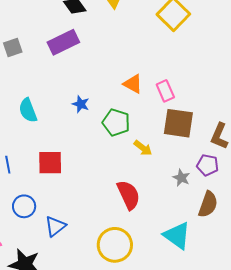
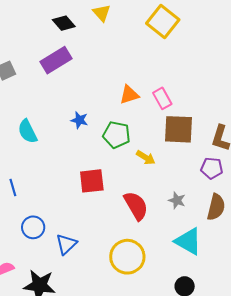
orange triangle: (133, 84) -> (129, 95), turned -40
red square: (50, 163) -> (92, 181), moved
gray star: (181, 178) -> (177, 200), moved

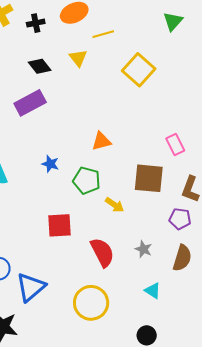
pink rectangle: (162, 98) -> (175, 145), moved
cyan triangle: (188, 241) -> (153, 291), size x0.6
blue triangle: (66, 244) -> (31, 287), size x1.4

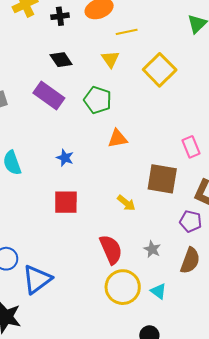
yellow triangle: (78, 58) -> (110, 59), moved
purple rectangle: (30, 103) -> (49, 95), turned 60
green pentagon: (87, 181) -> (98, 100), moved
red square: (60, 225) -> (66, 202), moved
yellow circle: (91, 303) -> (123, 287), moved

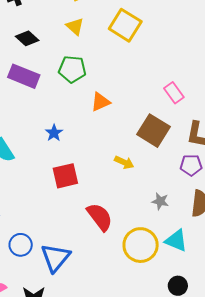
blue star: (65, 158) -> (54, 133), turned 30
brown square: (162, 179) -> (153, 131), turned 36
red semicircle: (111, 249) -> (100, 217), moved
cyan triangle: (158, 291) -> (176, 241), size x1.4

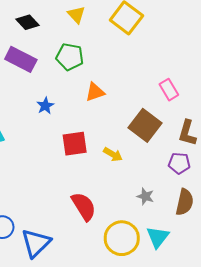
blue star: (54, 133) -> (45, 106), moved
red square: (65, 176) -> (75, 144), moved
cyan triangle: (176, 241) -> (158, 237), turned 40

